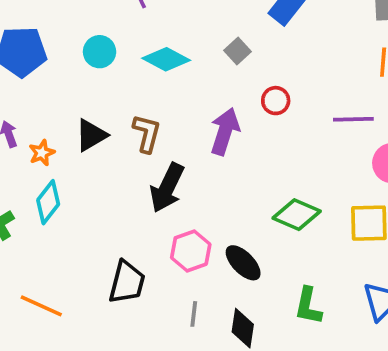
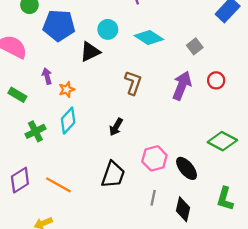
gray square: (237, 51) -> (195, 46), moved
red circle: (276, 101) -> (216, 80), moved
black triangle: (91, 135) -> (90, 52), moved
black arrow: (167, 188) -> (116, 127), moved, size x0.6

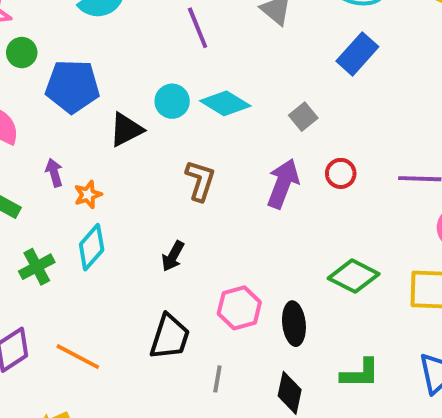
cyan circle: (108, 29) -> (172, 101), moved
black ellipse: (187, 168) -> (294, 324), turned 35
gray line: (153, 198) -> (217, 379), moved
green L-shape: (225, 199) -> (360, 373), turned -105

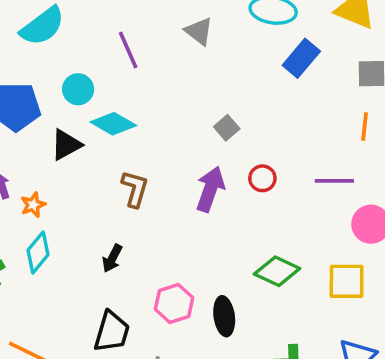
blue rectangle: (357, 54) -> (301, 58), moved
cyan circle: (172, 101) -> (78, 89), moved
cyan diamond: (225, 103) -> (113, 124), moved

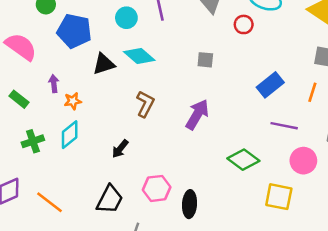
blue rectangle: (301, 58) -> (270, 85), moved
cyan circle: (78, 89) -> (126, 18), moved
gray square: (227, 128) -> (205, 60), moved, turned 35
red circle: (262, 178) -> (244, 24), moved
green diamond: (277, 271) -> (243, 160), moved

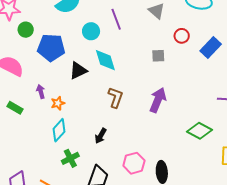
red circle: (244, 24) -> (182, 36), moved
cyan diamond: (139, 56) -> (105, 60), turned 40
blue rectangle: (270, 85) -> (211, 47), moved
green cross: (33, 141) -> (70, 158), moved

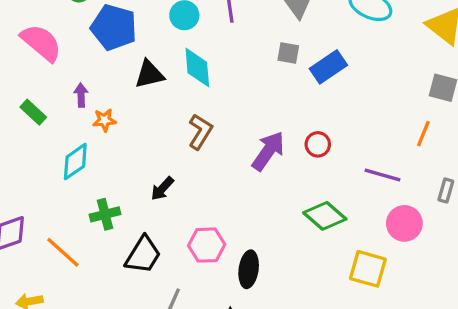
red circle: (182, 36) -> (318, 144), moved
blue rectangle: (211, 47) -> (328, 67), moved
gray square: (158, 56) -> (288, 53), moved
cyan diamond: (59, 130) -> (75, 162), moved

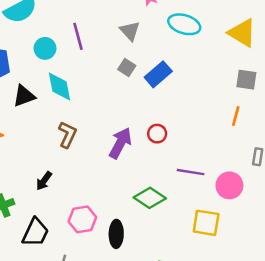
gray square: (288, 53) -> (127, 67), turned 30
purple line: (382, 175) -> (191, 172), moved
green diamond: (325, 216) -> (150, 198), moved

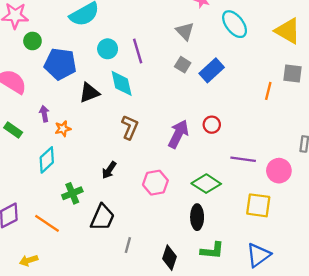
cyan ellipse: (184, 24) -> (235, 24), turned 36
purple line: (78, 36) -> (138, 51), moved
orange line: (236, 116) -> (268, 91), moved
pink hexagon: (82, 219) -> (155, 183), moved
black ellipse: (116, 234) -> (197, 217), moved

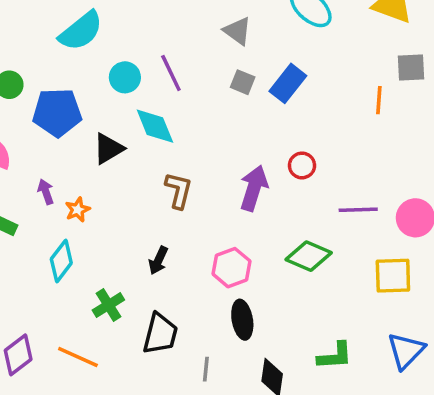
black ellipse: (197, 217) -> (242, 320), moved

